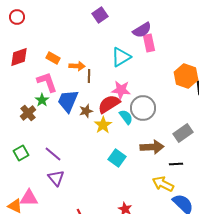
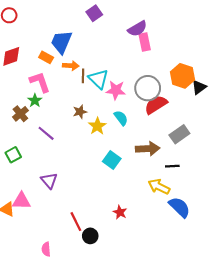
cyan triangle: (121, 57) -> (98, 79), moved, turned -45
blue trapezoid: (68, 101) -> (61, 42), moved
red semicircle: (109, 104) -> (156, 105), moved
gray circle: (143, 108) -> (148, 88), moved
purple line: (53, 154) -> (46, 133), moved

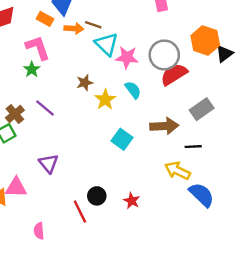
brown line: (83, 76) -> (93, 25), moved, turned -72
brown cross: (20, 114) -> (15, 114), moved
black circle: (90, 236) -> (97, 196), moved
pink semicircle: (46, 249) -> (39, 231), moved

